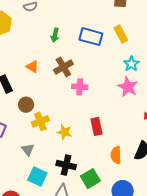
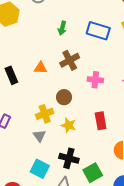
orange triangle: (32, 67) -> (41, 68), moved, turned -32
pink cross: (80, 87) -> (95, 80), moved
brown circle: (26, 105) -> (64, 97), moved
gray triangle: (28, 150) -> (39, 136), moved

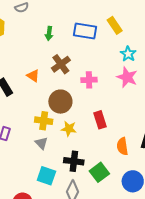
orange triangle: (41, 68) -> (33, 76), turned 40
brown circle: (64, 97) -> (60, 102), size x1.5
yellow cross: (45, 114) -> (44, 121), turned 36

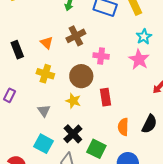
brown circle: (60, 102) -> (81, 76), moved
yellow cross: (44, 121) -> (45, 74), moved
black cross: (74, 161) -> (73, 134), turned 30
green square: (99, 172) -> (96, 149), turned -36

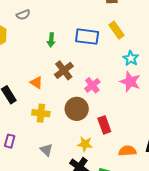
pink cross: (101, 56) -> (92, 85), turned -35
yellow star: (73, 101) -> (85, 144), moved
orange semicircle: (123, 127) -> (127, 151), turned 96

